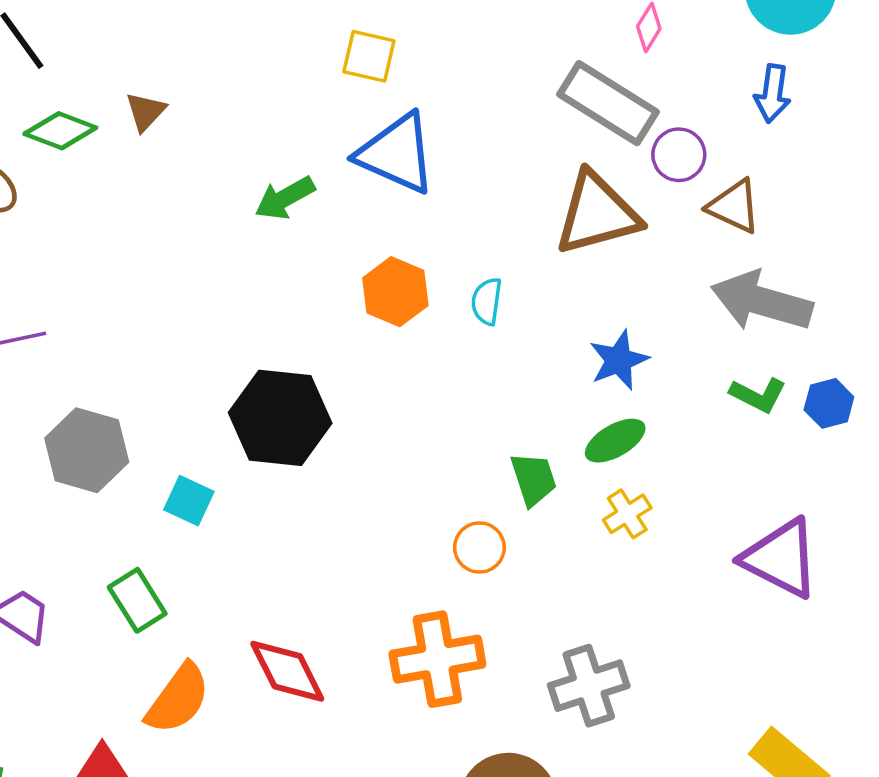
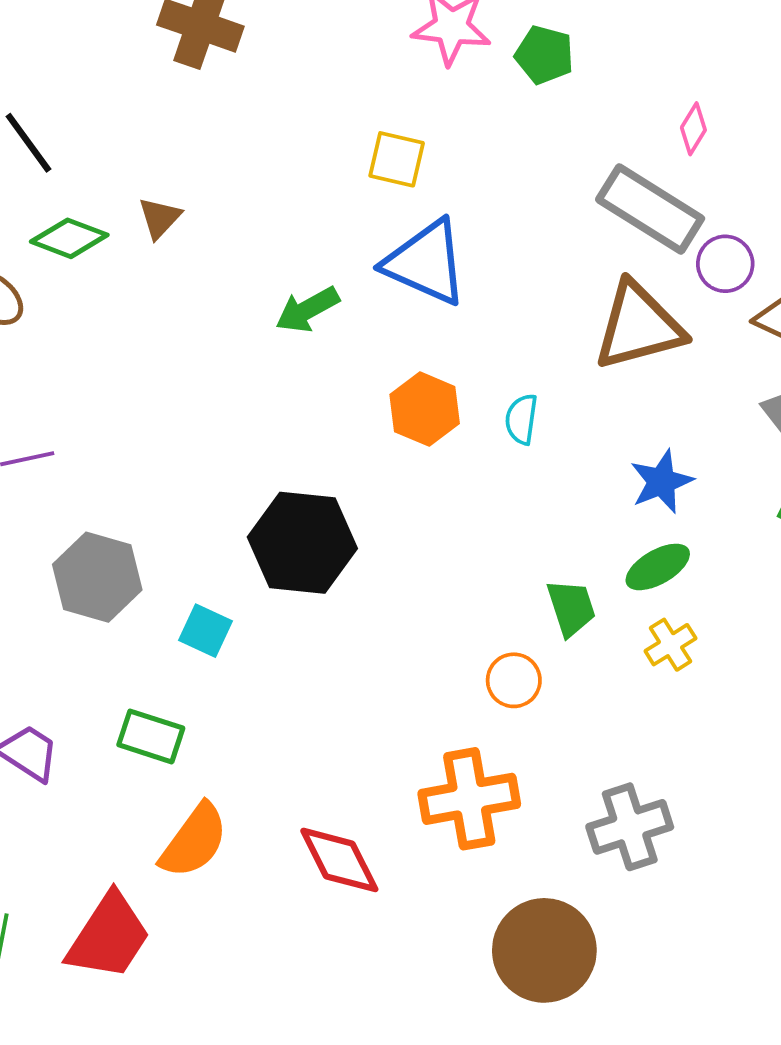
green rectangle: (137, 600) -> (151, 736), turned -40
red diamond: (287, 671) -> (339, 860), moved

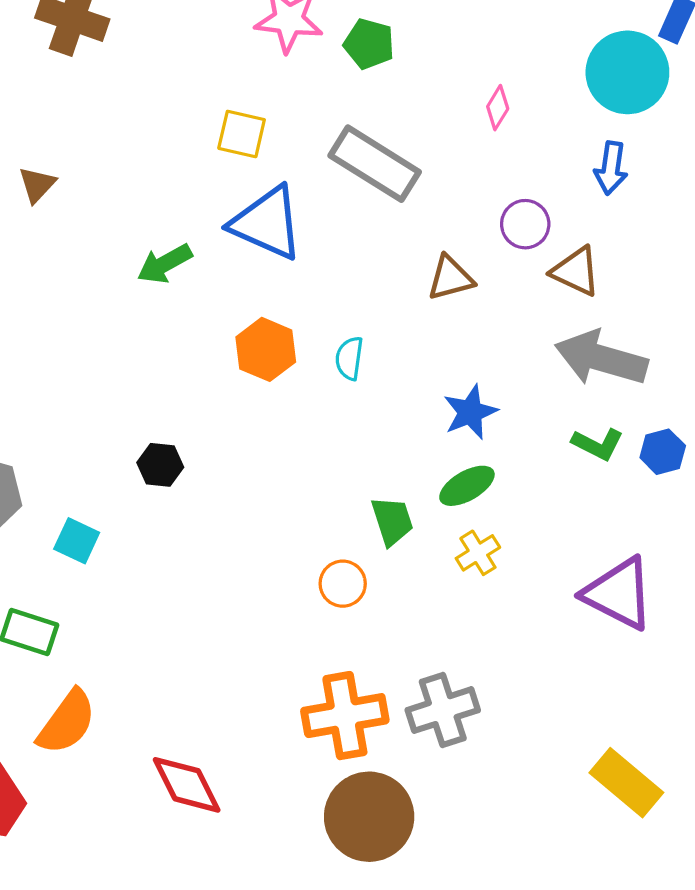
gray rectangle: (650, 209) -> (375, 164), moved
brown triangle: (639, 326) -> (450, 278), size x0.6
black hexagon: (302, 543) -> (160, 465), size x0.5
orange cross: (469, 799) -> (345, 716), moved
red diamond: (339, 860) -> (187, 785), moved

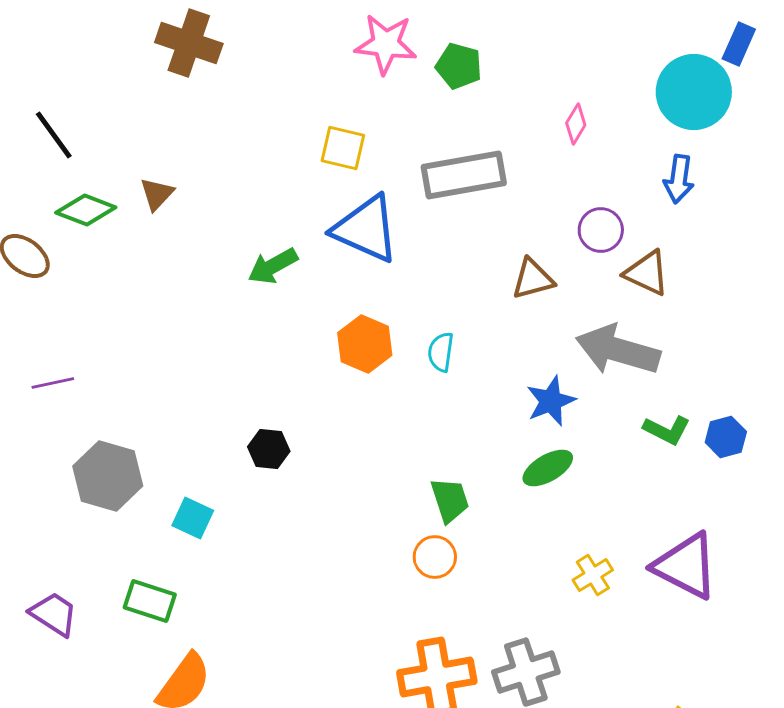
gray rectangle: (375, 164) -> (464, 175), turned -42
gray arrow: (601, 358) -> (618, 350), moved
green trapezoid: (392, 521) -> (450, 500), moved
yellow cross: (478, 553) -> (593, 575), moved

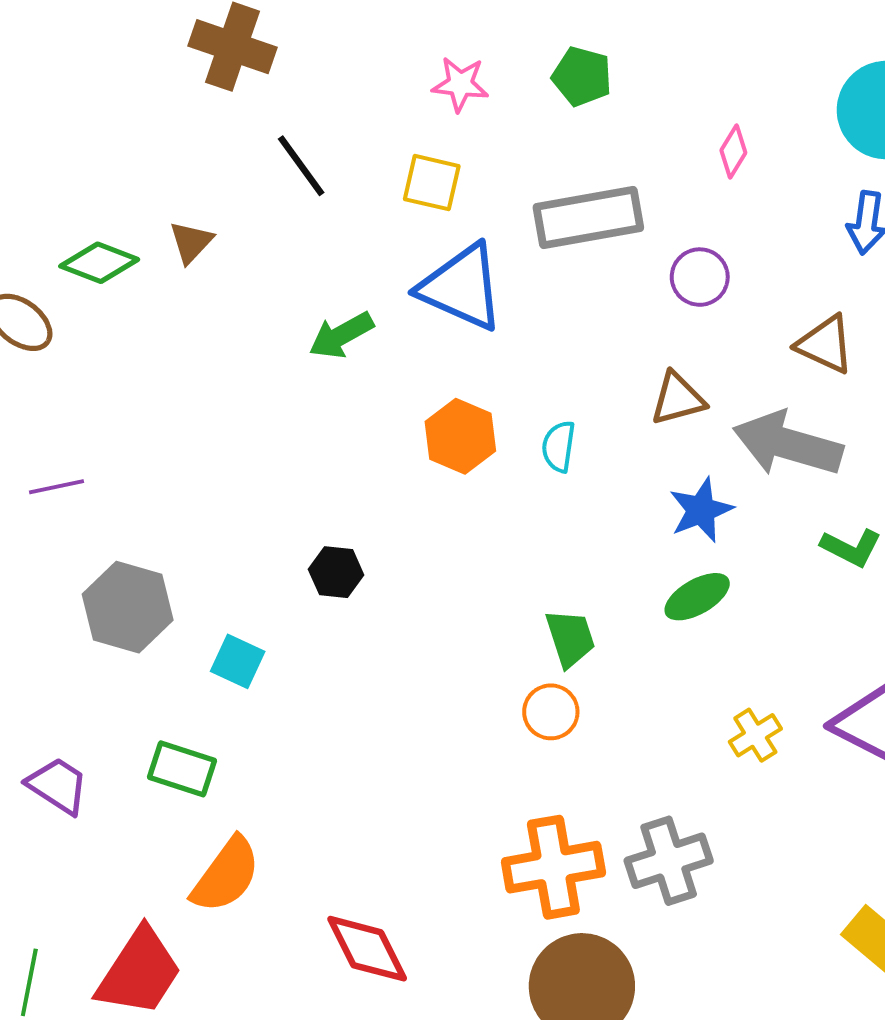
pink star: (386, 44) -> (460, 84), moved, size x0.7
black line: (54, 135) -> (301, 166), moved
purple circle: (601, 230) -> (700, 277), moved
brown triangle: (533, 279) -> (678, 399), moved

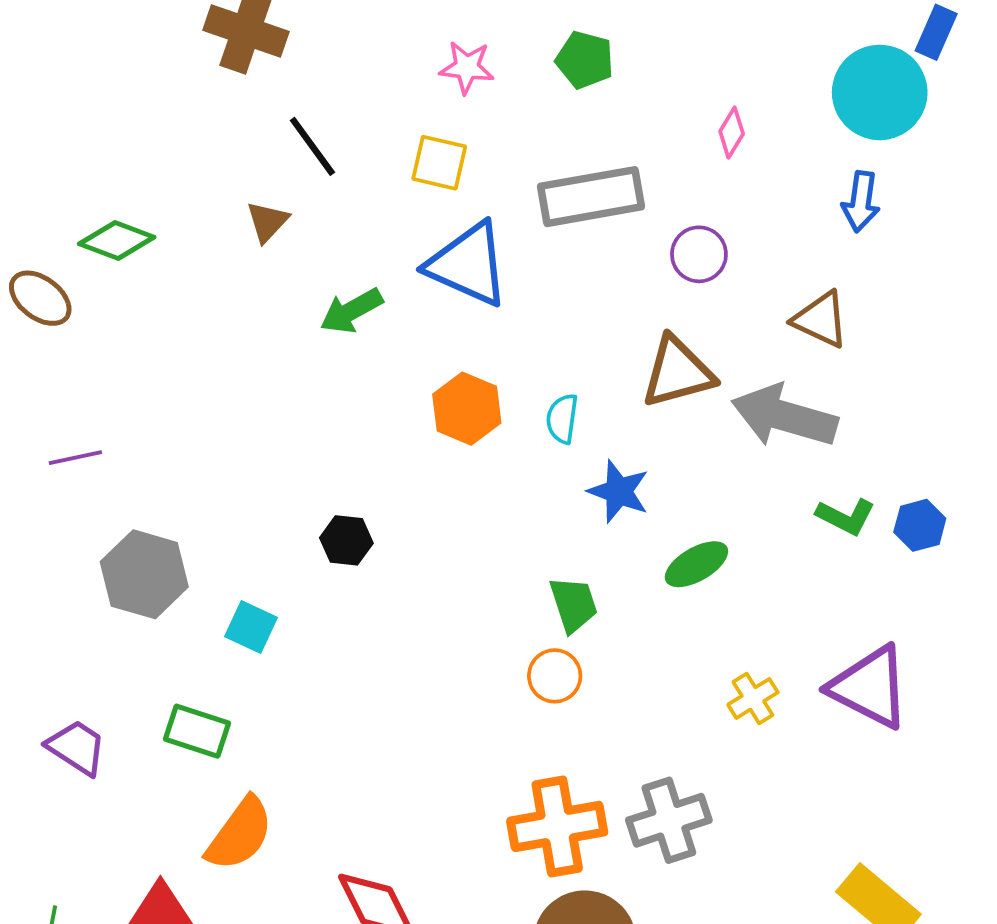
brown triangle: (191, 242) -> (267, 222), moved
brown triangle: (678, 399) -> (678, 372), size x1.4
blue star: (701, 510) -> (619, 491), moved, turned -30

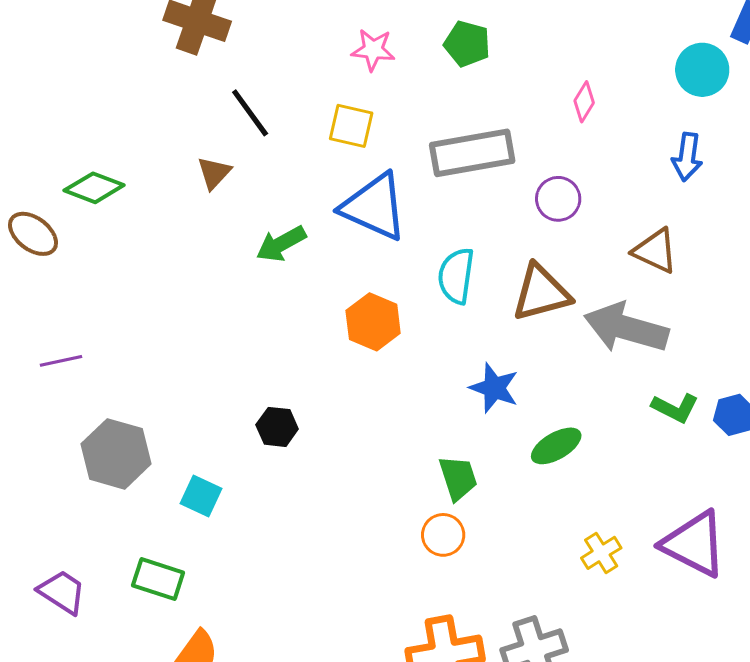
cyan circle: (880, 92) -> (702, 70), size x0.7
cyan semicircle: (562, 419) -> (456, 276), moved, size x1.4

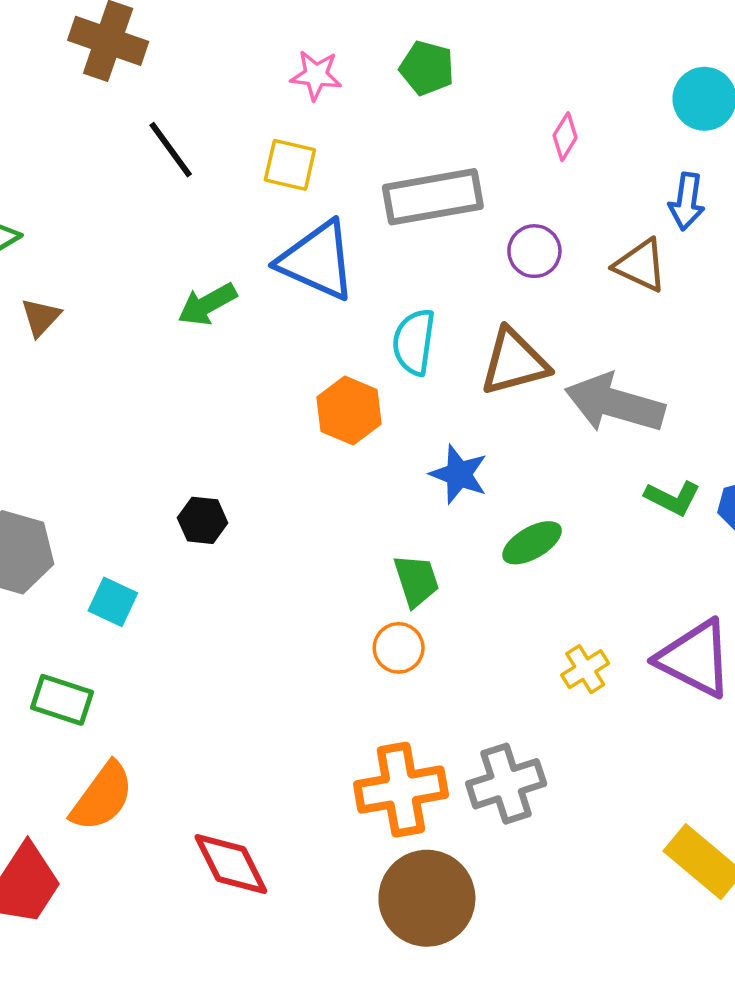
brown triangle: (214, 173) -> (41, 317), moved
brown triangle: (655, 251) -> (641, 265), moved
orange hexagon: (373, 322) -> (349, 411), moved

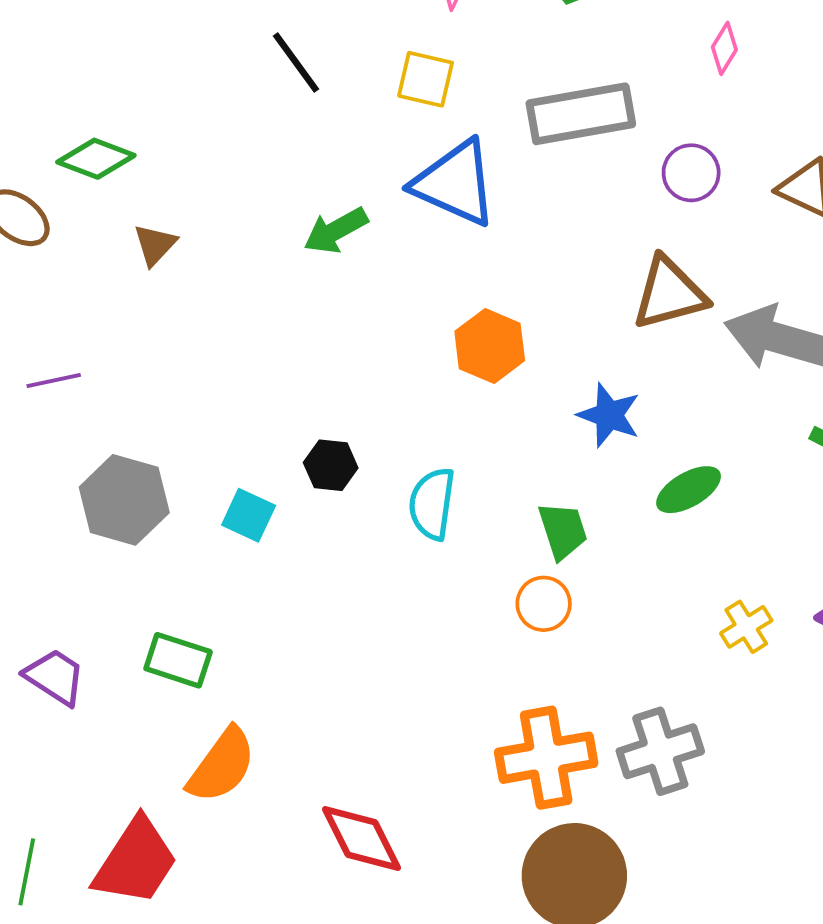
cyan semicircle: (414, 342) -> (432, 504), moved
cyan square: (113, 602) -> (249, 515), moved

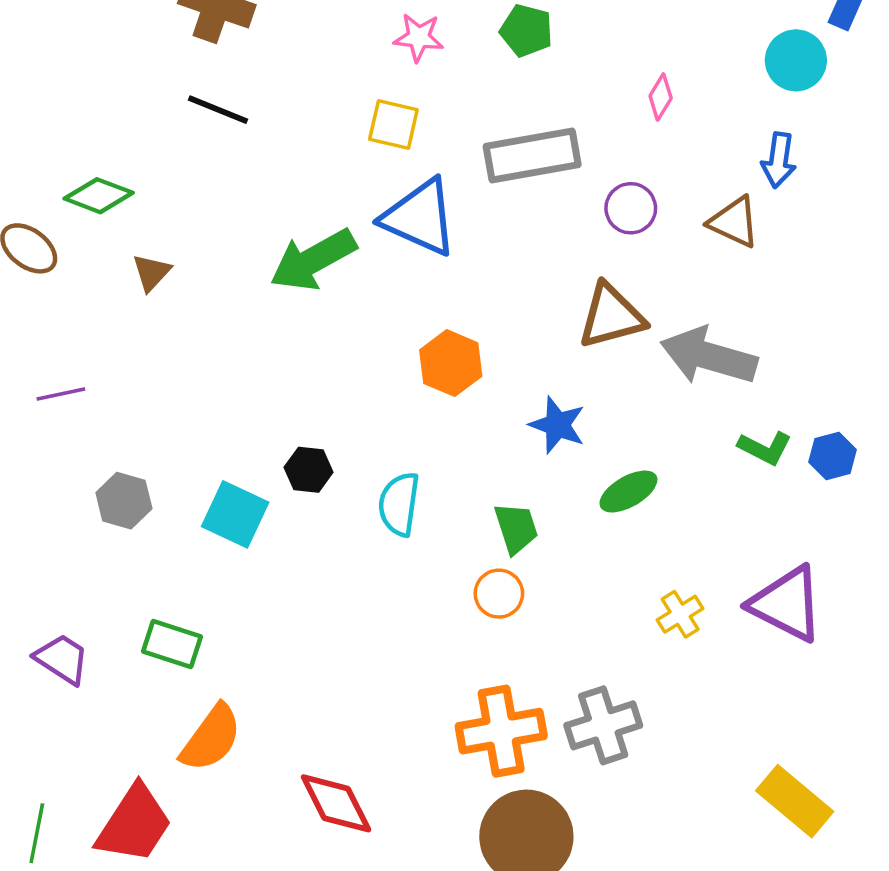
black line: (296, 63) -> (218, 110), moved, turned -32
green arrow: (336, 231) -> (313, 260), size x1.5
gray hexagon: (124, 500) -> (124, 501), size x0.7
cyan square: (249, 515) -> (235, 514), size x1.4

